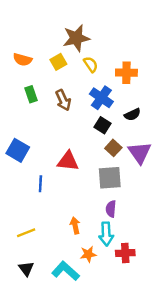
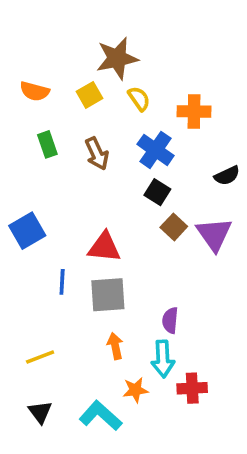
black semicircle: (132, 115) -> (227, 176), moved
blue square: (18, 150) -> (27, 231), turned 30
gray square: (110, 178) -> (108, 295), moved

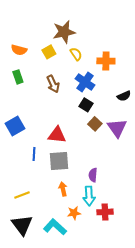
green rectangle: (47, 144) -> (18, 77), moved
black triangle: (40, 412) -> (22, 225), size x1.6

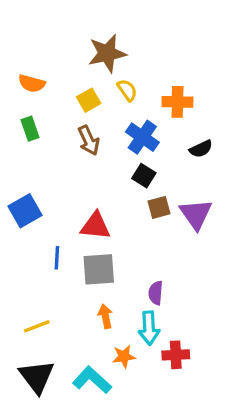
yellow square: (49, 52) -> (89, 100), moved
black semicircle: (124, 96) -> (201, 149), moved
brown square: (95, 124) -> (159, 207), turned 32

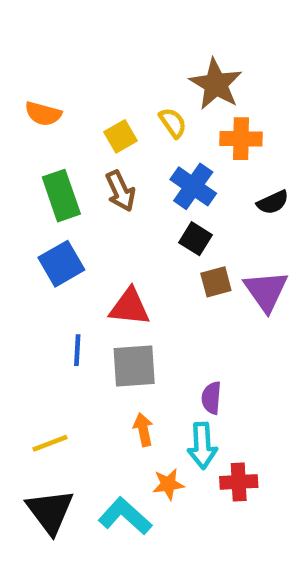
brown star: (107, 53) -> (216, 84), moved, turned -30
green rectangle: (30, 129) -> (61, 196), moved, size x1.5
blue square: (25, 211) -> (61, 264), moved

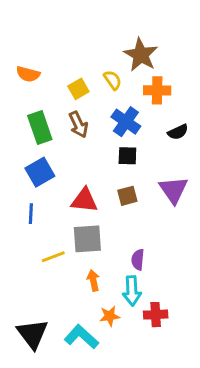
black square: (195, 239) -> (127, 156), turned -30
brown square: (216, 282) -> (127, 196), moved
blue line: (77, 350) -> (31, 214), moved
yellow line: (50, 443) -> (53, 257), moved

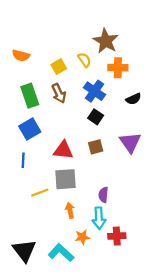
black square: (127, 156) -> (96, 117), turned 32

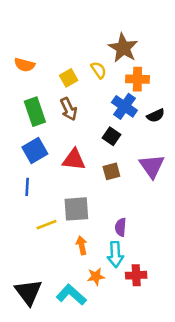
blue cross: (94, 91) -> (124, 106), moved
red triangle: (63, 150) -> (74, 160), moved

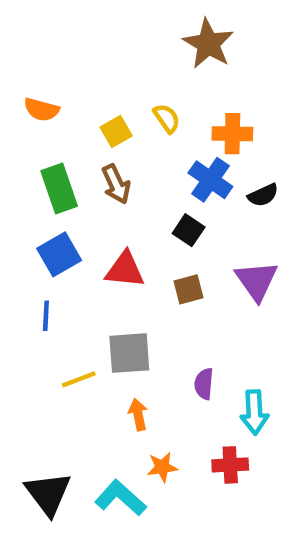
brown star: (123, 48) -> (208, 44), moved
cyan arrow: (115, 254) -> (254, 412), moved

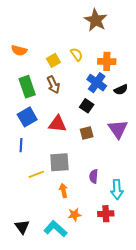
black triangle: (48, 493) -> (22, 227), size x0.7

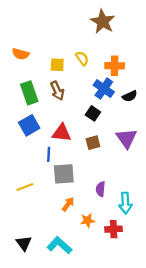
yellow square: (53, 60) -> (57, 65), turned 32
blue line: (21, 145) -> (49, 154), moved
yellow line: (36, 174) -> (25, 187), moved
orange arrow: (63, 190) -> (68, 204), turned 48
orange star: (75, 215) -> (88, 220), moved

